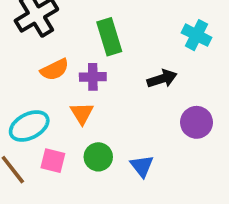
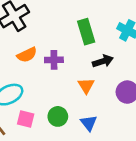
green rectangle: (109, 37) -> (86, 32), moved
orange triangle: (82, 113) -> (86, 86), moved

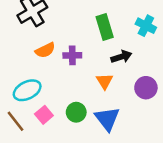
pink square: (26, 119) -> (44, 115), turned 36
blue triangle: (89, 123) -> (107, 119), size x1.5

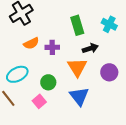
orange triangle: (105, 81) -> (77, 67), size x1.5
green circle: (76, 112) -> (48, 82), moved
pink square: (44, 115) -> (39, 101), moved

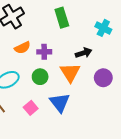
green rectangle: (77, 25) -> (62, 18), moved
green circle: (48, 82) -> (40, 77), moved
blue triangle: (79, 96) -> (60, 103), moved

